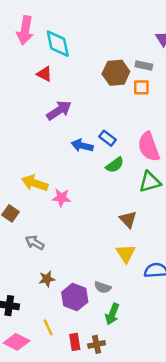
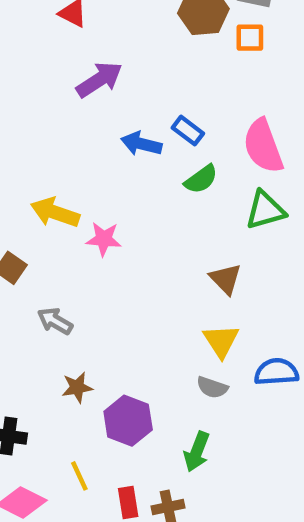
gray semicircle: (103, 287) -> (212, 387), moved

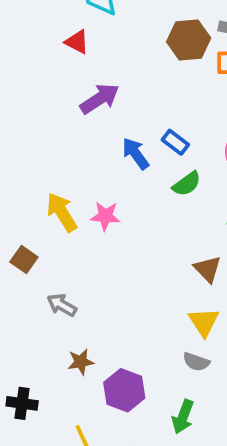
blue arrow: (141, 144) -> (136, 154), turned 40
yellow arrow: (55, 212) -> (62, 212), turned 39
pink star: (104, 239) -> (105, 216), moved

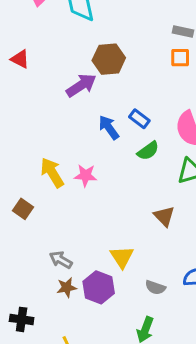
brown hexagon: (189, 40) -> (109, 59), moved
red triangle: (77, 42) -> (20, 59), moved
gray arrow: (62, 305) -> (61, 260), moved
yellow triangle: (204, 322) -> (122, 257), moved
purple hexagon: (124, 390) -> (99, 287), moved

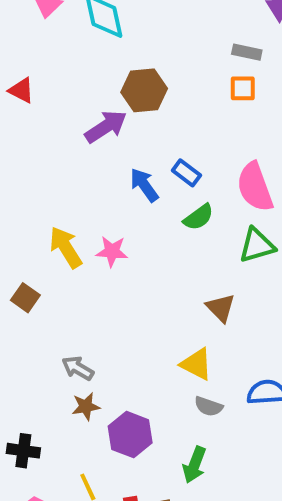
yellow triangle: (122, 257) -> (196, 364), moved, turned -30
purple hexagon: (99, 287) -> (130, 435), moved

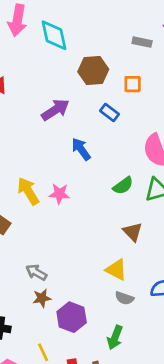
gray rectangle: (247, 52) -> (142, 42), moved
orange square: (243, 88) -> (133, 84), moved
brown hexagon: (144, 90) -> (93, 71), moved
blue rectangle: (186, 173) -> (110, 113), moved
green semicircle: (198, 217) -> (123, 186), moved

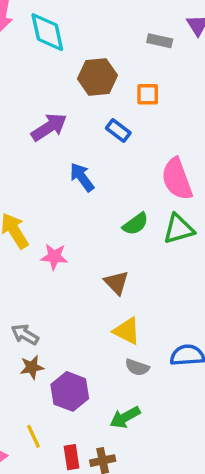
pink star: (59, 194) -> (54, 257), moved
brown triangle: (133, 232) -> (116, 283), moved
green arrow: (115, 337) -> (125, 417), turned 40

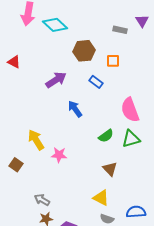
cyan diamond: (47, 32) -> (55, 25), turned -35
brown triangle: (116, 283) -> (110, 169), moved

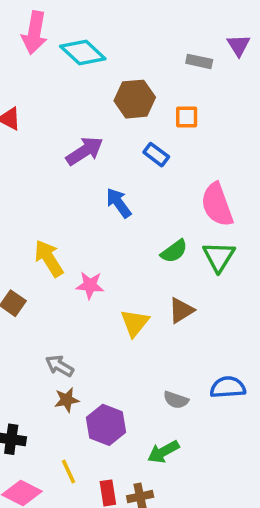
green triangle: (131, 139) -> (219, 257), turned -42
brown triangle: (110, 169) -> (181, 310), turned 42
yellow triangle: (101, 198) -> (135, 323), moved, turned 42

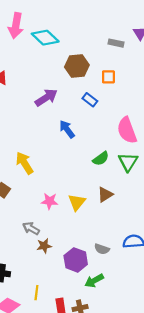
pink star: (90, 285) -> (50, 201), moved
brown star: (67, 400) -> (44, 246), moved
purple hexagon: (106, 425) -> (76, 260), moved
yellow line: (68, 471) -> (36, 293), turned 32

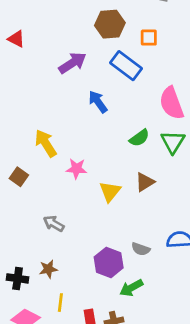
blue rectangle: (90, 100) -> (126, 66), size x1.6
pink star: (50, 201) -> (76, 169), moved
brown star: (44, 246) -> (48, 269), moved

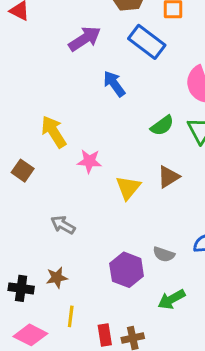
green arrow: (131, 288) -> (172, 299), moved

